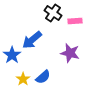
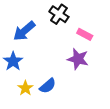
pink rectangle: (75, 21) -> (85, 34), moved, turned 32
blue arrow: (32, 40) -> (24, 31), moved

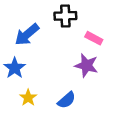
black cross: (59, 14) -> (65, 16), turned -36
blue semicircle: (48, 86) -> (67, 100), moved

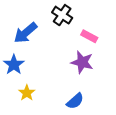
black cross: (65, 16) -> (62, 15), turned 36
blue semicircle: (67, 100) -> (75, 101), moved

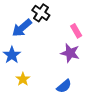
black cross: (62, 15) -> (41, 13), moved
pink rectangle: (89, 36) -> (76, 31), turned 32

